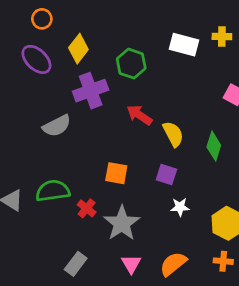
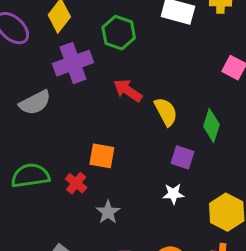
purple square: (166, 175) -> (183, 157), moved
red cross: (87, 208) -> (76, 183), moved
gray star: (122, 223) -> (108, 212), size x0.6

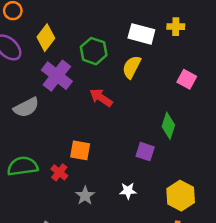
purple cross: (73, 63) -> (57, 76), turned -32
yellow semicircle: (166, 112) -> (132, 67), moved, turned -125
white star: (173, 194) -> (128, 191), moved

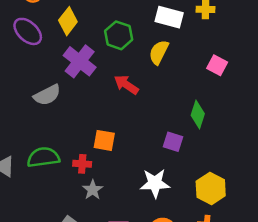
red cross: (59, 172) -> (82, 164), turned -35
white star: (128, 191) -> (155, 183), size x1.6
gray star: (85, 196) -> (93, 190), moved

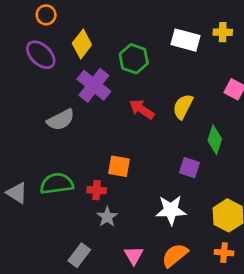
yellow semicircle: (159, 52) -> (183, 107), moved

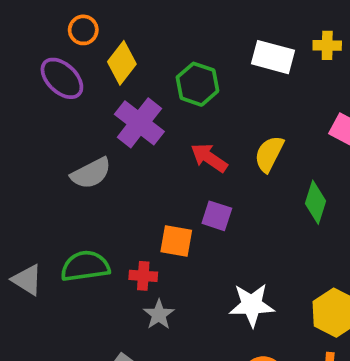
orange circle: (46, 15) -> (83, 30), moved
purple square: (190, 168) -> (217, 216), moved

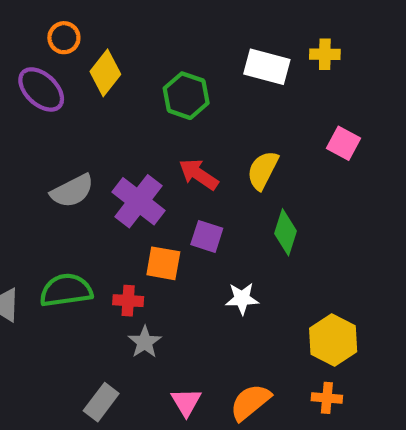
purple cross: (139, 123) -> (138, 201), moved
green diamond: (316, 202) -> (285, 232), moved
white star: (252, 305) -> (242, 299), moved, size x0.7

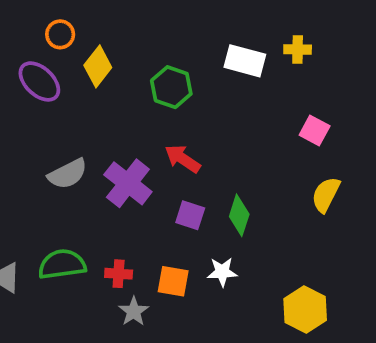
yellow semicircle: (263, 170) -> (326, 195), moved
green diamond: (285, 232) -> (239, 215), moved
orange square: (163, 263) -> (173, 281), moved

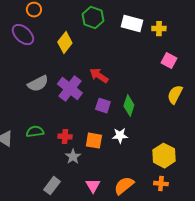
yellow cross: (298, 49) -> (159, 29), moved
yellow diamond: (98, 66) -> (65, 43), moved
green hexagon: (171, 87) -> (93, 18), moved
green semicircle: (62, 264) -> (35, 132), size x0.7

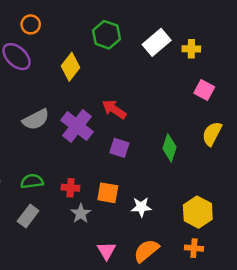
white rectangle: (132, 24) -> (157, 42), turned -55
green diamond: (129, 106) -> (169, 148), moved
white star: (120, 136) -> (141, 207), moved
gray rectangle: (52, 186) -> (28, 216), moved

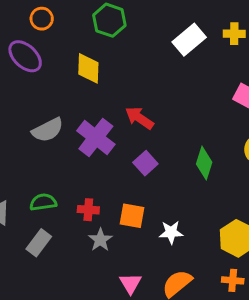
green hexagon: (107, 35) -> (109, 20), moved
yellow cross: (191, 49) -> (234, 34), moved
yellow diamond: (71, 67) -> (88, 68), turned -36
purple square: (119, 148) -> (145, 163), turned 30

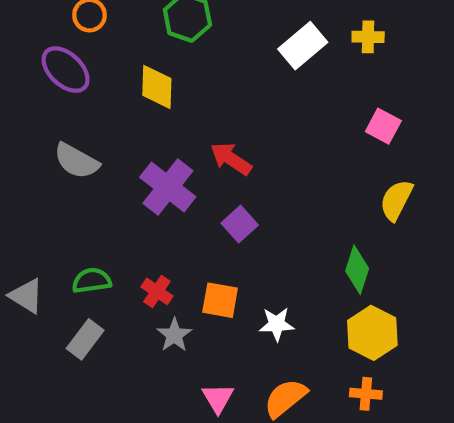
gray semicircle: (48, 130) -> (76, 161), moved, turned 56
green diamond: (204, 163) -> (357, 270), moved
red cross: (88, 210) -> (157, 291), turned 30

